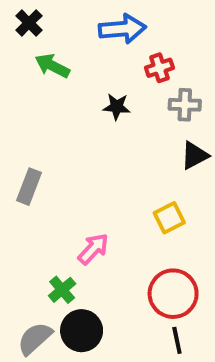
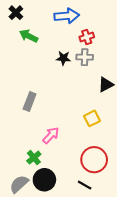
gray cross: (185, 105) -> (85, 57), moved
gray rectangle: (29, 187) -> (30, 102), moved
black line: (177, 340) -> (85, 185), moved, turned -48

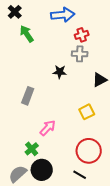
green arrow: (29, 36) -> (27, 34), turned 30
black star: (63, 58) -> (60, 72), moved

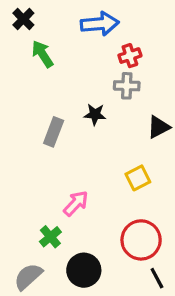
gray rectangle: (28, 96) -> (54, 132), moved
black circle: (42, 170) -> (84, 270), moved
black line: (80, 175) -> (157, 278), moved, turned 32

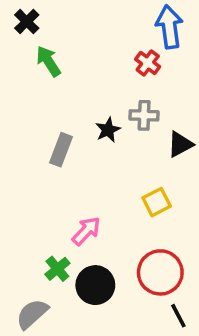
blue arrow: (100, 24) -> (169, 27), moved, turned -93
red cross: (130, 56) -> (148, 63), turned -35
gray cross: (127, 86) -> (144, 115), moved
black star: (95, 114) -> (108, 130), turned -30
black circle: (84, 270) -> (95, 285), moved

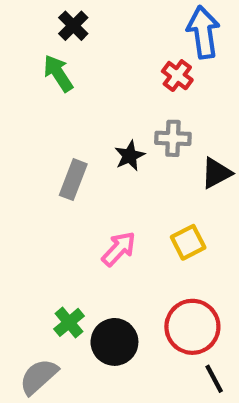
black cross: (27, 22) -> (73, 26), moved
pink arrow: (86, 231) -> (119, 249), moved

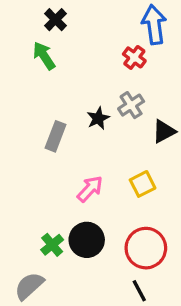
gray cross: (173, 138) -> (131, 105), turned -35
black circle: (114, 342) -> (87, 240), moved
black line: (214, 379) -> (139, 291), moved

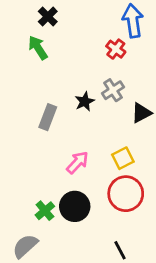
red circle: (146, 248) -> (126, 194), moved

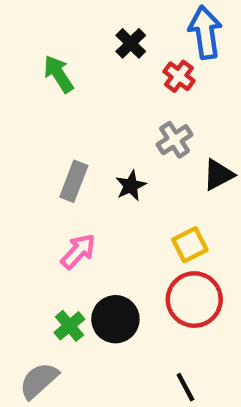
black cross: (48, 17) -> (131, 43), moved
black star: (85, 102) -> (131, 186), moved
pink arrow: (78, 162) -> (78, 251), moved

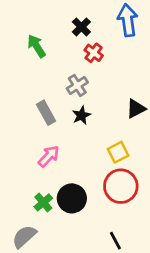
red cross: (179, 76) -> (94, 53), moved
gray cross: (175, 140) -> (77, 85), moved
gray rectangle: (74, 181) -> (46, 113), turned -50

